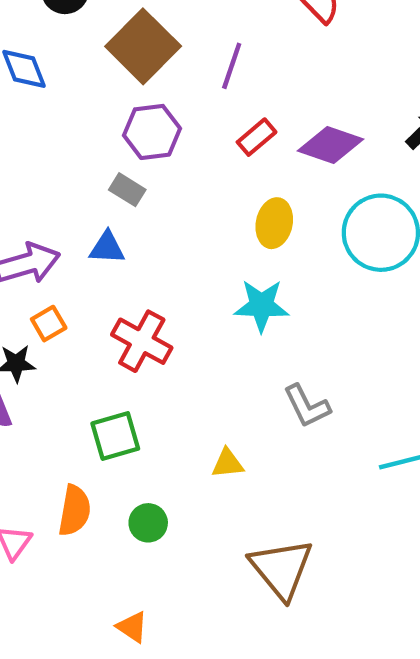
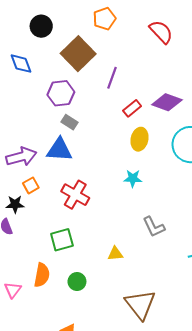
purple line: (232, 66) -> (112, 78), moved
purple hexagon: (152, 132) -> (61, 93), moved
red rectangle: (257, 137) -> (132, 108), moved
blue triangle: (107, 248) -> (59, 150), size x1.5
cyan star: (261, 306) -> (133, 178), size x0.7

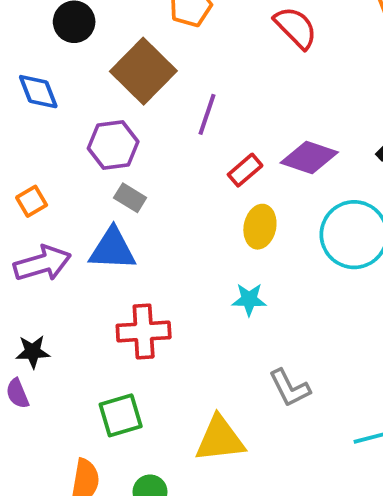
orange square: (31, 185) -> (32, 201), moved
red cross: (75, 195) -> (144, 332), turned -32
yellow triangle: (115, 254) -> (220, 439), size x1.8

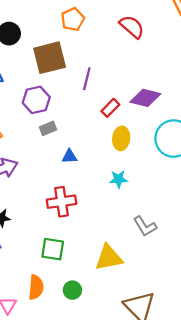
brown square: (143, 71) -> (50, 58), turned 36
gray rectangle: (130, 198) -> (48, 128), turned -49
blue triangle: (112, 249) -> (69, 156), moved, size x0.6
green square: (121, 415) -> (53, 249), turned 30

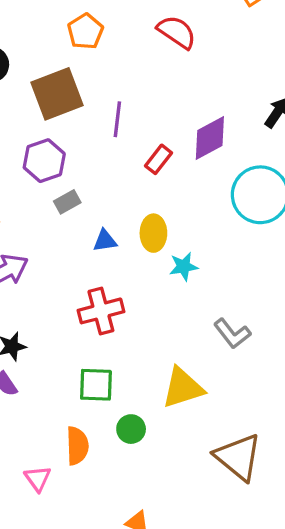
purple diamond: (145, 98) -> (210, 138), turned -36
yellow ellipse: (121, 138) -> (153, 233), moved
green circle: (72, 290) -> (131, 429), moved

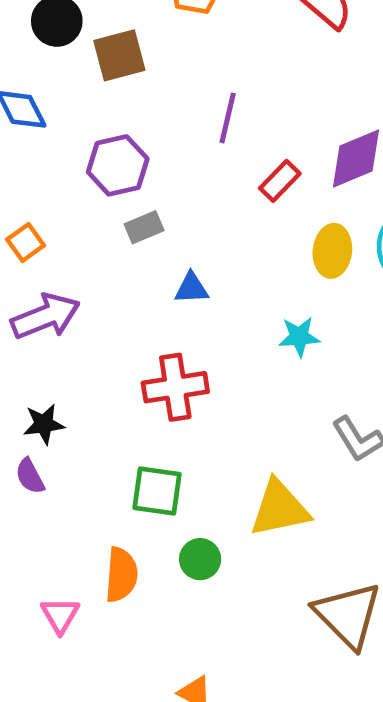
brown square: (57, 94) -> (119, 55), moved, size x0.7
yellow ellipse: (153, 233) -> (332, 251), moved

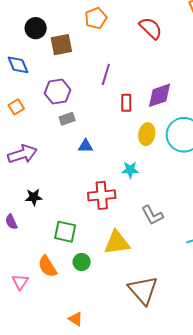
red rectangle: (280, 181) -> (126, 103), turned -48
orange square: (26, 242) -> (16, 107), moved
red cross: (175, 387) -> (102, 195), moved
black star: (44, 424) -> (34, 197), moved
orange semicircle: (121, 575) -> (47, 266), turned 140

